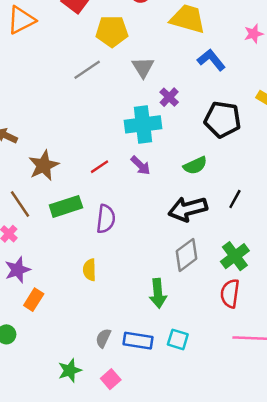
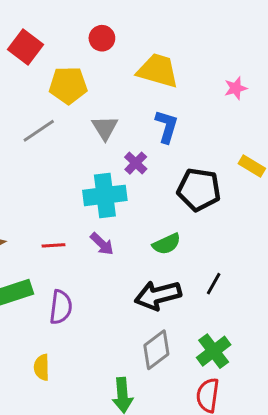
blue L-shape: (211, 60) -> (167, 126), moved, turned 56
red line: (100, 167) -> (53, 245), turned 30

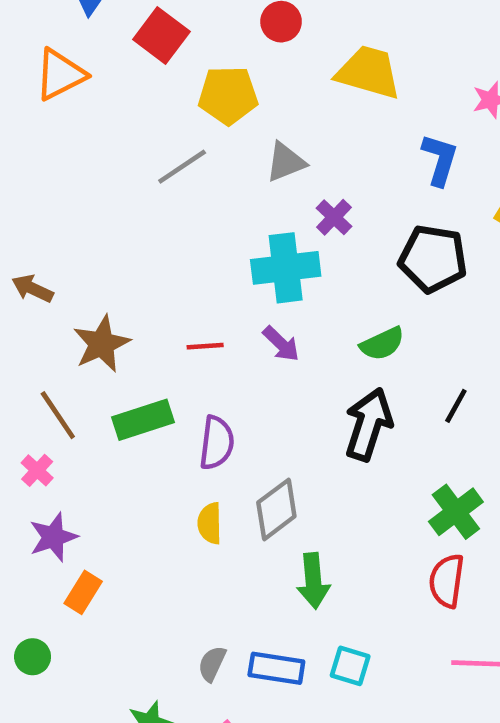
blue L-shape: (167, 126) -> (440, 160), moved
gray triangle: (105, 128) -> (286, 162), turned 40
black arrow: (158, 295) -> (368, 424), turned 123
gray diamond: (156, 350) -> (276, 509), moved
yellow semicircle: (42, 367) -> (210, 523), moved

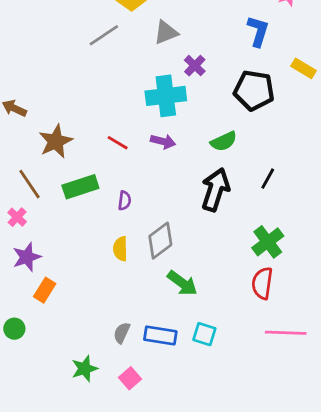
purple arrow: (281, 344) -> (163, 141), turned -30
red line: (205, 346) -> (118, 143), turned 35
purple semicircle: (217, 443) -> (125, 201), size x0.6
green arrow: (313, 581) -> (182, 283), turned -48

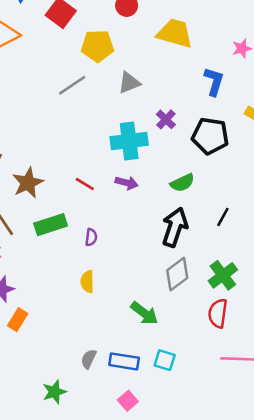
purple cross: (195, 66) -> (166, 119), moved
gray diamond: (160, 241) -> (177, 274), moved
pink square: (130, 378) -> (128, 401), moved

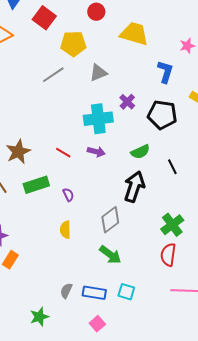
black line: (223, 217) -> (172, 167), moved, turned -56
purple semicircle: (91, 237) -> (68, 195), turned -32
gray diamond: (177, 274) -> (110, 220), moved

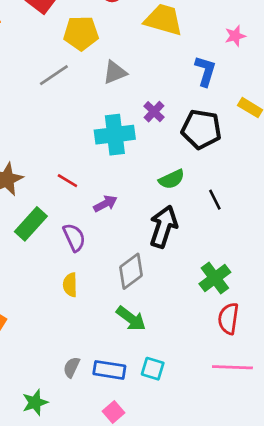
purple arrow: (96, 152) -> (105, 204), moved, turned -42
green rectangle: (36, 185) -> (31, 224), turned -30
purple semicircle: (68, 195) -> (74, 237), size x1.5
red semicircle: (168, 255) -> (228, 319), moved

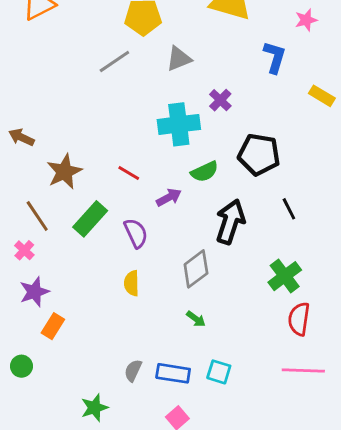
black pentagon: (201, 129) -> (259, 154), moved
green semicircle: (172, 179) -> (205, 172), moved
black line: (215, 200) -> (289, 209), moved
green arrow: (131, 319) -> (196, 319), size x0.6

